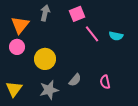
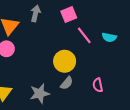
yellow circle: (45, 59) -> (65, 61), moved

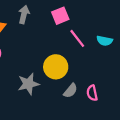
gray semicircle: (67, 83) -> (70, 91), moved
gray star: (40, 93) -> (28, 84), moved

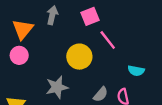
cyan semicircle: (105, 41) -> (136, 71), moved
yellow circle: (56, 67) -> (79, 57), moved

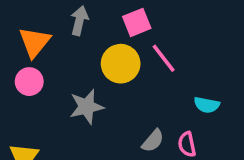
yellow circle: (79, 57) -> (121, 64), moved
gray star: (57, 87) -> (87, 107), moved

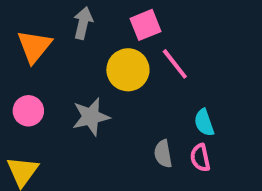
pink circle: (29, 82) -> (28, 111), moved
cyan semicircle: (207, 105) -> (204, 123), moved, turned 60
gray semicircle: (153, 141) -> (163, 154), turned 130

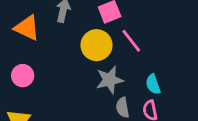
orange triangle: (34, 46) -> (27, 28), turned -44
gray star: (91, 117) -> (110, 80), moved

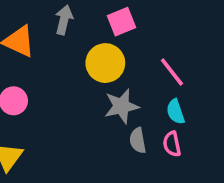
pink line: (131, 41) -> (172, 72), moved

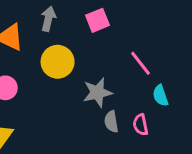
yellow circle: (105, 63) -> (58, 62), moved
cyan semicircle: (176, 112) -> (160, 96), moved

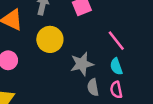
cyan semicircle: (160, 96) -> (116, 66), moved

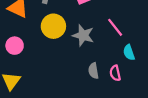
gray star: (82, 64) -> (83, 35), moved, turned 30
cyan semicircle: (116, 66) -> (129, 52), moved

